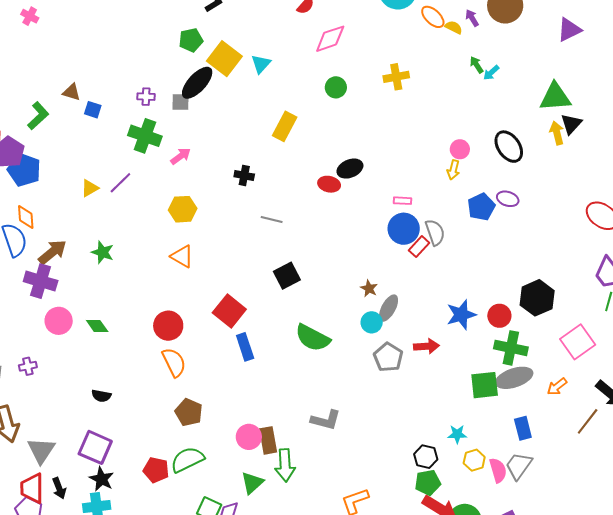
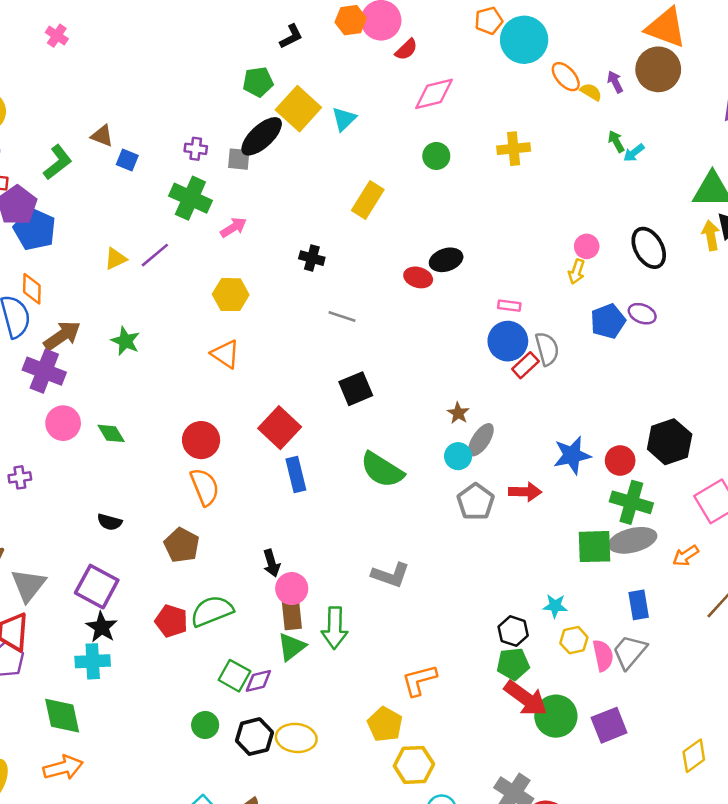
brown pentagon: (189, 412) -> (182, 545), moved
brown rectangle: (268, 440) -> (292, 613), moved
black arrow: (59, 488) -> (272, 563), moved

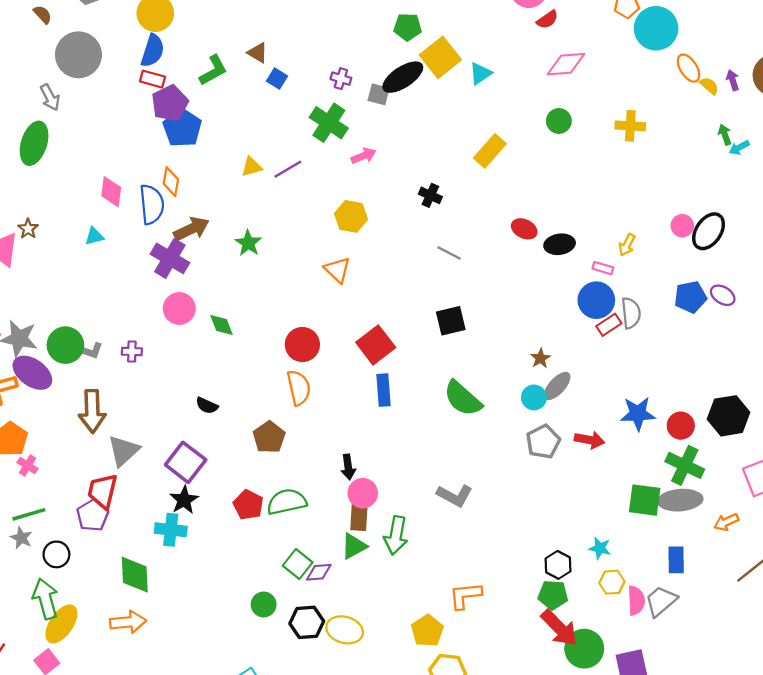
black ellipse: (649, 248) -> (709, 231), moved, turned 54
black ellipse: (446, 260) -> (560, 244), moved
yellow arrow: (576, 272) -> (627, 245), moved

